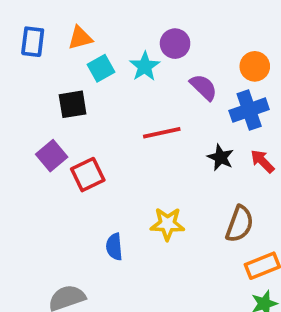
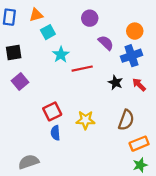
cyan star: (145, 66) -> (61, 55), moved
black square: (73, 104) -> (14, 52), moved
red square: (88, 175) -> (52, 111), moved

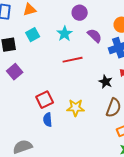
cyan square: (48, 32) -> (33, 35), moved
cyan star: (61, 55) -> (65, 34), moved
black star: (115, 82) -> (106, 82), moved

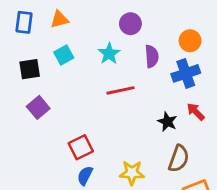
purple semicircle: (95, 36) -> (152, 56), turned 42
yellow star: (76, 108) -> (132, 173), moved
blue semicircle: (48, 120) -> (85, 176), turned 32

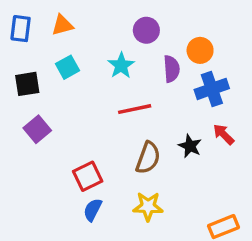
orange circle: (190, 41) -> (200, 50), moved
brown semicircle: (179, 159) -> (148, 158), moved

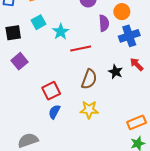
cyan star: (121, 65) -> (61, 32), moved

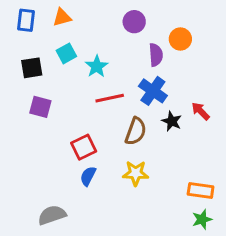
blue cross: (129, 36) -> (153, 91), moved, turned -36
red line: (81, 49) -> (110, 98), moved
purple square: (20, 61) -> (40, 107), turned -35
orange rectangle: (137, 122) -> (201, 191), turned 30

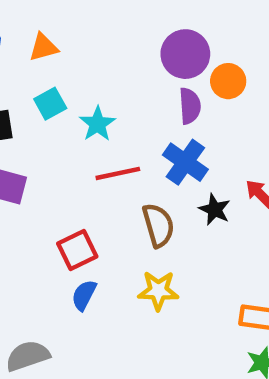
purple circle: (134, 22) -> (185, 54), moved, size x1.4
brown semicircle: (136, 131) -> (158, 225), turned -36

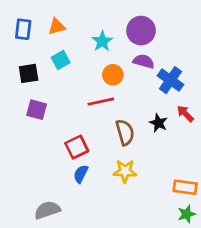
orange circle: (228, 81) -> (113, 75), moved
purple semicircle: (190, 106) -> (144, 61), turned -70
cyan star: (97, 124) -> (102, 41), moved
blue cross: (185, 162) -> (170, 80), moved

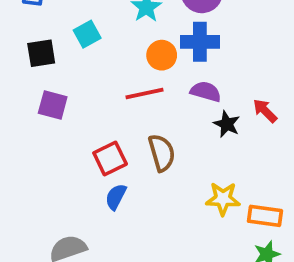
purple semicircle: (144, 61) -> (206, 92), moved
blue cross: (170, 80) -> (200, 42), moved, turned -35
brown semicircle: (125, 132) -> (162, 153), moved
yellow star: (125, 171) -> (223, 199), moved

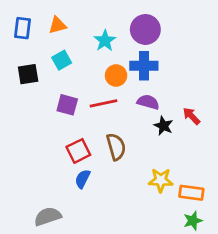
purple square: (53, 105) -> (67, 105), moved

